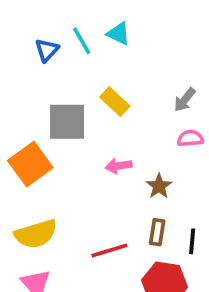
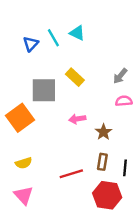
yellow semicircle: (36, 234) -> (24, 163), size x0.6

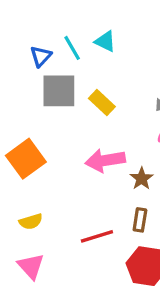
gray square: (44, 90) -> (59, 91), moved
pink arrow: (77, 119) -> (105, 160), size x1.6

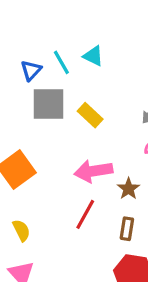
yellow semicircle: (31, 222) -> (21, 230), turned -100
red line: (97, 236) -> (85, 214), moved, turned -44

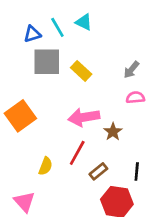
blue triangle: (31, 70) -> (32, 34), turned 30
brown rectangle: (127, 229) -> (98, 171), moved, turned 42
yellow semicircle: (21, 230) -> (46, 166), moved, turned 48

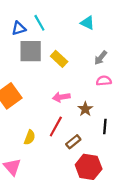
cyan triangle: (84, 22) -> (87, 23), moved
pink arrow: (84, 117) -> (61, 97), size x0.7
black line: (137, 171) -> (105, 126), moved

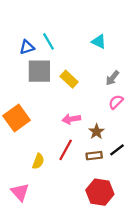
pink semicircle: (104, 81) -> (116, 102), turned -40
black line: (105, 126) -> (117, 150), turned 48
brown rectangle: (73, 142) -> (94, 156), moved, turned 32

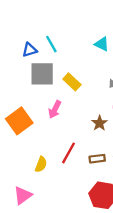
pink arrow: (71, 119) -> (55, 109), moved, turned -54
brown star: (96, 132) -> (99, 123), moved
pink triangle: (20, 192) -> (23, 195), turned 36

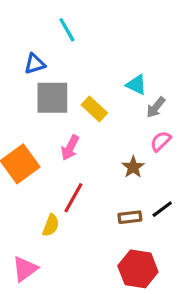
cyan line: (51, 44) -> (67, 30), moved
cyan triangle: (102, 44) -> (136, 85), moved
red line: (69, 153) -> (73, 198), moved

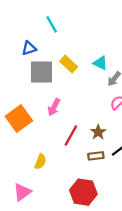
yellow rectangle: (94, 109) -> (69, 64), moved
brown star: (133, 167) -> (98, 132), moved
red line: (73, 198) -> (71, 135), moved
red hexagon: (138, 269) -> (83, 192), moved

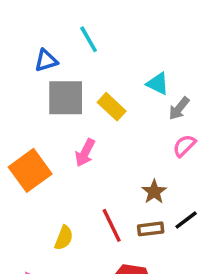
cyan line: (52, 24) -> (89, 39), moved
yellow rectangle: (69, 64) -> (112, 107), moved
red line: (71, 135) -> (112, 225), moved, turned -55

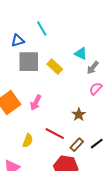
pink arrow: (85, 153) -> (36, 103), moved
black line: (186, 220) -> (97, 144), moved
red line: (112, 225) -> (55, 134), turned -36
brown rectangle: (151, 229) -> (77, 145), moved, turned -40

